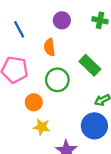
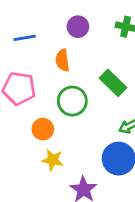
blue line: (19, 29) -> (25, 38), turned -72

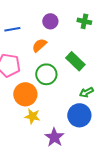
orange semicircle: (62, 60) -> (39, 45), turned 56
orange circle: (43, 129) -> (25, 94), size x1.5

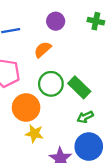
green rectangle: (75, 61) -> (79, 87), moved
green arrow: (86, 92) -> (85, 117), moved
blue circle: (79, 115) -> (89, 147), moved

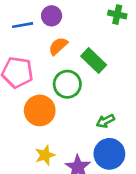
purple circle: (56, 21) -> (52, 16), moved
green rectangle: (79, 87) -> (94, 61), moved
yellow star: (34, 134) -> (45, 155), moved, turned -30

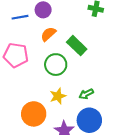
orange circle: (40, 110) -> (34, 114), moved
yellow star: (45, 155) -> (58, 96), moved

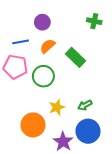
blue line: (20, 17) -> (21, 42), moved
green circle: (56, 65) -> (43, 76), moved

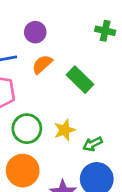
green circle: (43, 76) -> (27, 129), moved
yellow star: (57, 107) -> (65, 130), moved

